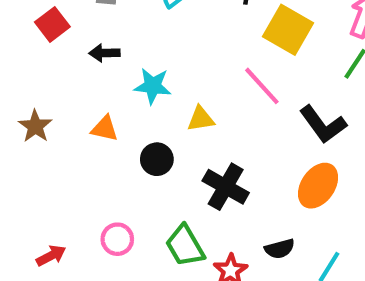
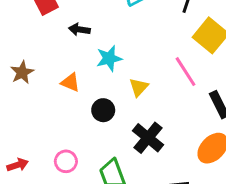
cyan star: (153, 86) -> (109, 58), turned -30
yellow triangle: (201, 119) -> (139, 87), turned -48

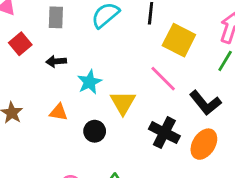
yellow triangle: (139, 87) -> (123, 103), size x1.4
black cross: (148, 138) -> (164, 133), moved

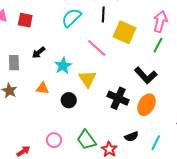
gray rectangle: (56, 17) -> (14, 63), moved
red square: (20, 44) -> (25, 20), moved, turned -35
black arrow: (56, 61) -> (39, 52), turned -32
pink line: (163, 79) -> (97, 48), moved

